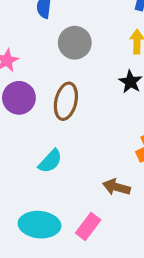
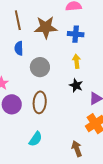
brown arrow: (117, 187) -> (77, 149), turned 63

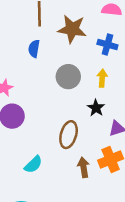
gray circle: (40, 67) -> (68, 77), moved
brown ellipse: (40, 102) -> (69, 135), moved
brown arrow: (77, 149) -> (83, 167), moved

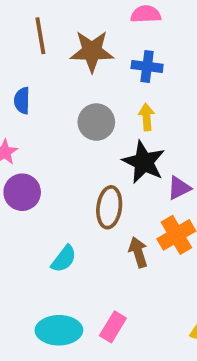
blue semicircle: (34, 49) -> (22, 101), moved
black star: (96, 108) -> (144, 162), size x1.6

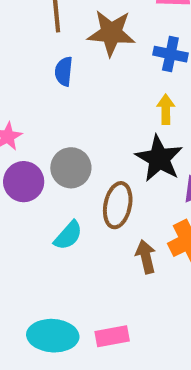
blue semicircle: (22, 101) -> (64, 71), moved
gray circle: (96, 122) -> (71, 168), moved
cyan semicircle: (64, 259) -> (68, 235), moved
pink rectangle: (113, 327) -> (112, 336), turned 44

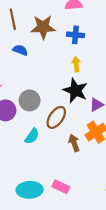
blue semicircle: (64, 71) -> (20, 50), turned 112
brown ellipse: (118, 205) -> (56, 117), turned 30
pink rectangle: (112, 336) -> (61, 187), turned 42

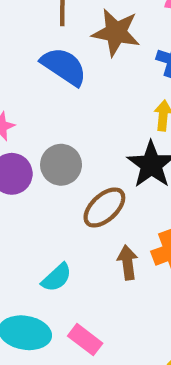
blue semicircle: (20, 50) -> (64, 66), size x1.6
cyan semicircle: (32, 136) -> (57, 278), moved

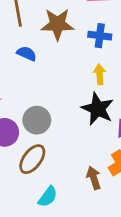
blue semicircle: (64, 66) -> (27, 54), size x0.6
brown ellipse: (104, 207) -> (32, 159), moved

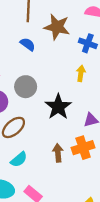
black star: (98, 109) -> (58, 107), moved
gray circle: (37, 120) -> (26, 87), moved

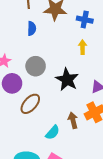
blue semicircle: (28, 44) -> (32, 28), turned 64
cyan semicircle: (19, 159) -> (53, 132), moved

